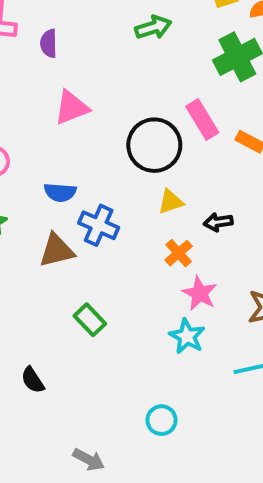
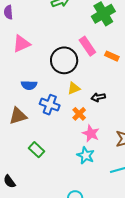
blue semicircle: (60, 192) -> (29, 85), moved
blue cross: (99, 225) -> (50, 105), moved

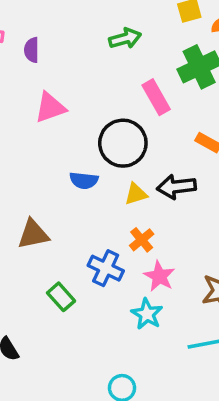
pink rectangle: (87, 46) -> (156, 97), moved
blue semicircle: (29, 85) -> (84, 180), moved
black arrow: (98, 97) -> (176, 187), moved, size x1.5
blue cross: (50, 105) -> (106, 268), moved

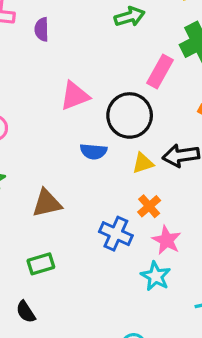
pink rectangle: (156, 97) -> (160, 72), turned 60
pink triangle: (50, 108) -> (75, 96), moved
green rectangle: (61, 297) -> (41, 264), moved, turned -64

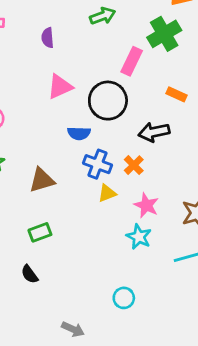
purple semicircle: (42, 29) -> (48, 38), moved
yellow triangle: (143, 163) -> (107, 193), moved
orange cross: (149, 206) -> (134, 165), moved
blue cross: (116, 234) -> (97, 164), moved

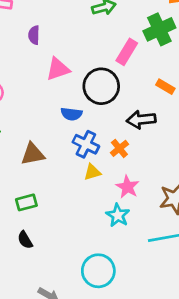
purple semicircle: (48, 38) -> (34, 35), moved
black semicircle: (30, 274) -> (25, 240), moved
cyan circle: (124, 298) -> (98, 271), size x1.6

